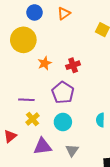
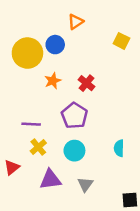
blue circle: (34, 12) -> (55, 45), moved
red cross: (73, 65) -> (86, 83), turned -32

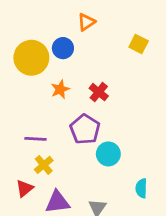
cyan semicircle: (119, 148) -> (141, 188), moved
cyan circle: (74, 151) -> (108, 154), moved
red triangle: (12, 167) -> (24, 188), moved

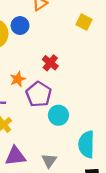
orange star: (60, 89) -> (18, 79), moved
cyan semicircle: (141, 188) -> (86, 144), size x1.6

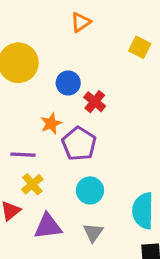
blue circle: (20, 26) -> (68, 83), moved
cyan circle: (58, 115) -> (90, 190), moved

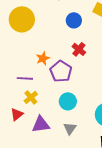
blue circle: (68, 83) -> (74, 20), moved
red cross: (95, 102) -> (79, 49), moved

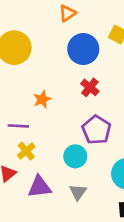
blue circle: (74, 20) -> (83, 49), size x1.5
purple pentagon: (61, 71) -> (96, 130), moved

